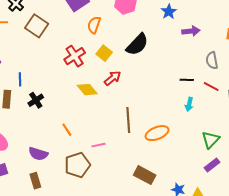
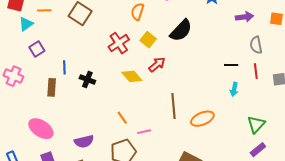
purple arrow: (191, 31) -> (244, 17), moved
red line: (211, 86) -> (256, 71), turned 56
black cross: (36, 100) -> (87, 79), moved, turned -35
orange line: (67, 130) -> (122, 118), moved
purple semicircle: (38, 154) -> (84, 141), turned -30

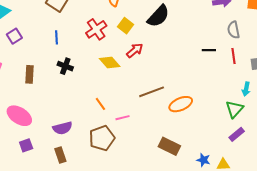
blue line: (64, 67) -> (56, 37), moved
cyan arrow: (234, 89) -> (246, 89), moved
brown line: (173, 106) -> (152, 92), turned 75

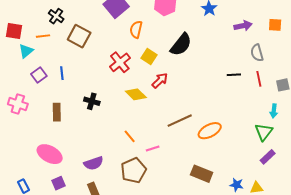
blue line: (56, 37) -> (62, 73), moved

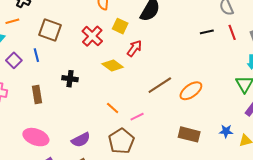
brown square: (79, 36) -> (50, 30), moved
blue star: (236, 185) -> (226, 131), moved

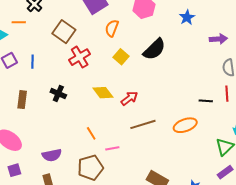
brown square: (50, 30) -> (64, 32), moved
black line: (207, 32) -> (206, 101), moved
red cross: (92, 36) -> (80, 57), moved
red arrow: (134, 48) -> (129, 98), moved
orange ellipse: (191, 91) -> (185, 125), moved

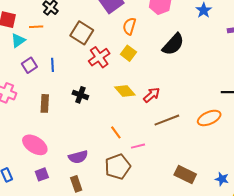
yellow square: (121, 57) -> (128, 53), moved

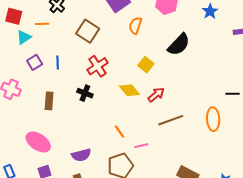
yellow square: (128, 53) -> (146, 65), moved
red cross: (99, 57) -> (97, 66), moved
orange ellipse: (209, 118) -> (213, 119), turned -70

